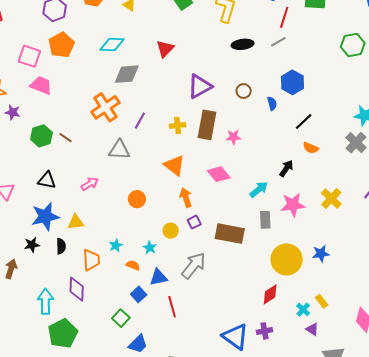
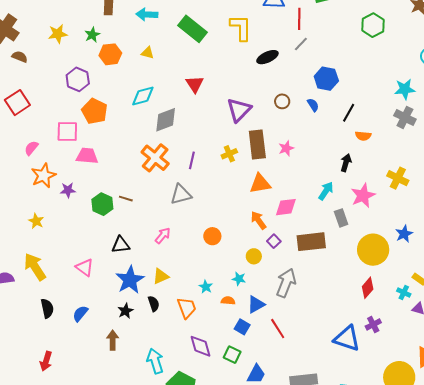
orange triangle: (174, 165) -> (260, 184), moved, turned -30
pink diamond: (219, 174) -> (286, 207), moved, turned -40
purple diamond: (77, 289) -> (200, 346), moved

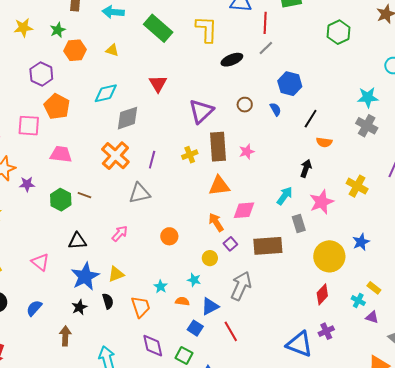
pink trapezoid: (87, 156) -> (61, 154), moved

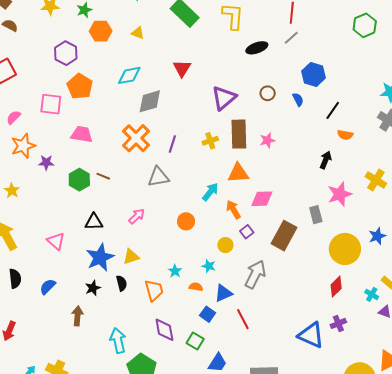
cyan arrow: (285, 196) -> (210, 192), moved
brown rectangle: (268, 246) -> (284, 236), turned -60

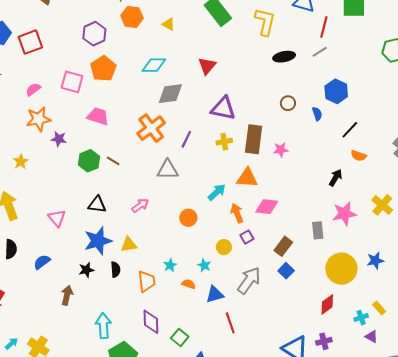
purple triangle: (224, 98) -> (223, 108), moved, turned 44
brown rectangle: (284, 236) -> (283, 246), size x0.7
cyan cross: (372, 294) -> (361, 318), turned 32
blue square: (208, 314) -> (286, 271), moved

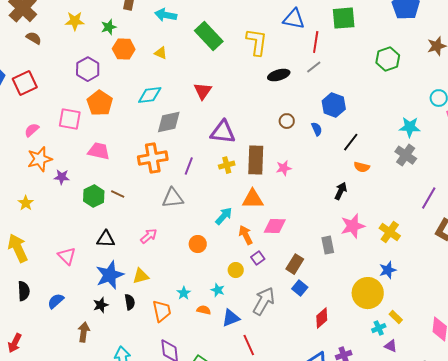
orange cross: (151, 128) -> (153, 158), turned 32
yellow cross: (382, 205) -> (390, 232), moved
yellow circle: (341, 269) -> (368, 293), moved
red diamond: (327, 304) -> (322, 318), moved

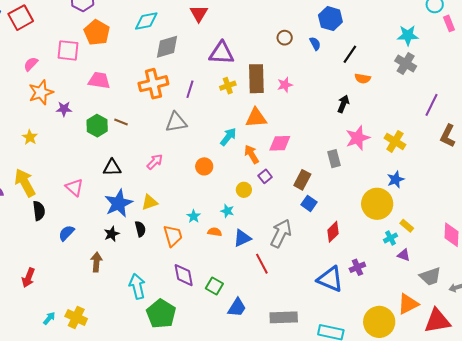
black semicircle: (24, 291) -> (39, 211), moved
gray arrow: (264, 301) -> (281, 233), moved

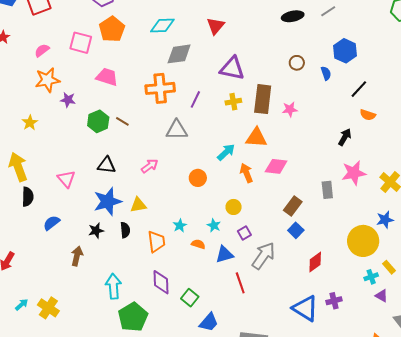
purple square: (265, 176) -> (244, 233), moved

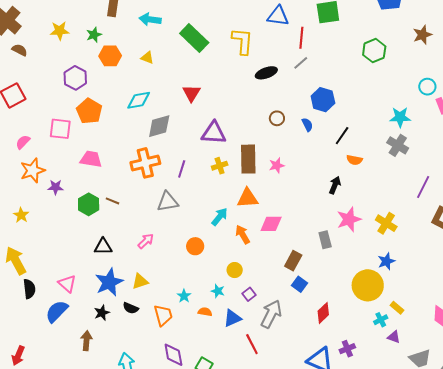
pink triangle: (66, 179) -> (67, 284), moved
blue semicircle: (52, 223) -> (57, 311), size x1.4
black semicircle: (125, 230) -> (131, 308), turned 126

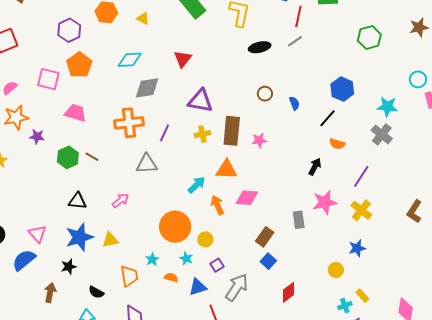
blue hexagon: (323, 100) -> (342, 89), moved
purple line: (423, 187) -> (361, 176), moved
orange circle: (195, 246) -> (175, 227), moved, size x1.8
yellow circle: (368, 285) -> (336, 270), size x0.5
black semicircle: (131, 308) -> (96, 292), moved

